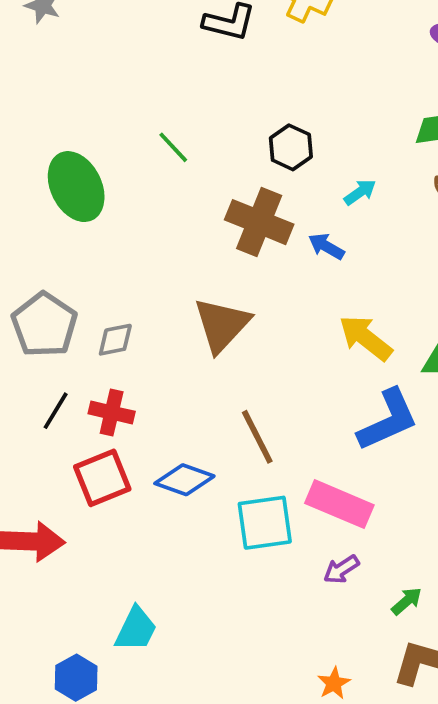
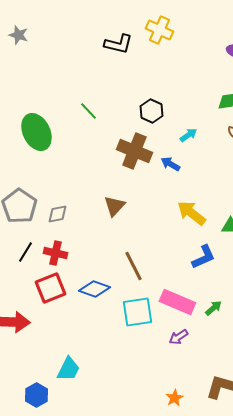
brown triangle: (222, 325) -> (114, 206), size x0.7
blue L-shape: (388, 420) -> (203, 257), size x0.7
green arrow: (407, 601) -> (213, 308), moved

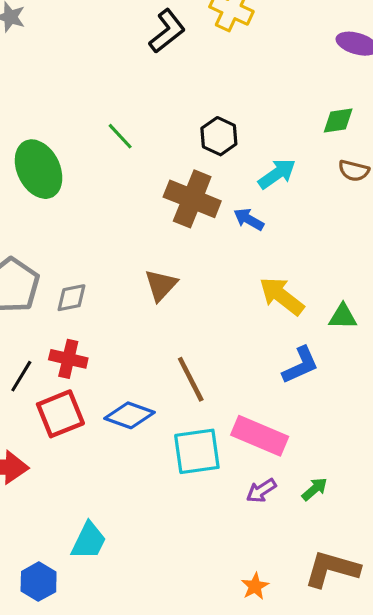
black L-shape: (118, 44) -> (167, 31), turned -52
cyan arrow: (188, 135) -> (277, 174), size x1.4
black line: (25, 252) -> (21, 376), moved
green arrow: (213, 308) -> (315, 489), moved

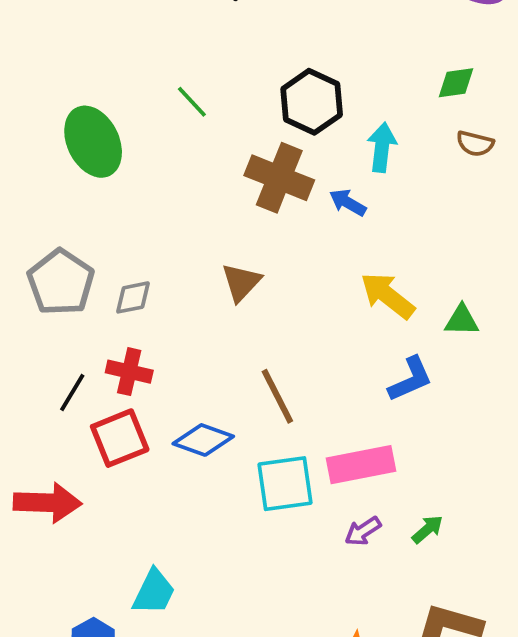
black hexagon: (219, 136) -> (312, 102), size x1.4
cyan arrow: (277, 174) -> (382, 147), turned -48
pink rectangle: (260, 436) -> (361, 465), turned -34

